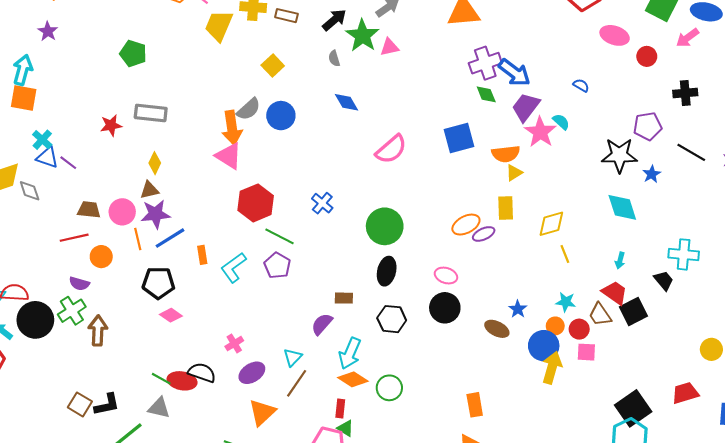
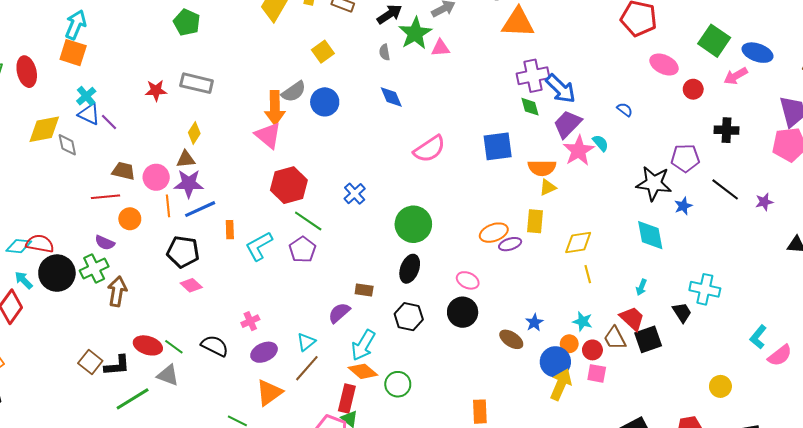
red ellipse: (182, 381) -> (148, 345), moved
red rectangle: (340, 408) -> (347, 398), size x1.5

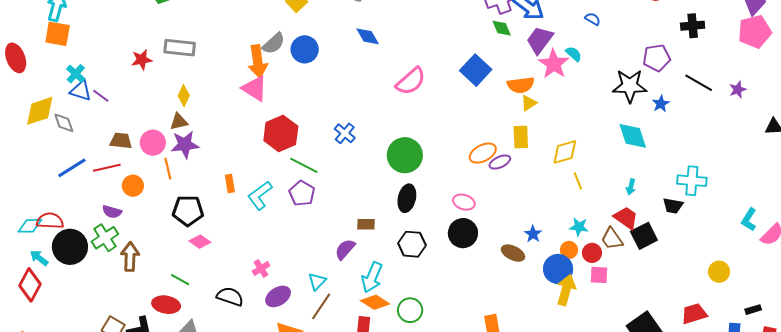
blue square: (498, 146) -> (476, 70), turned -32
blue line: (200, 209) -> (72, 168), moved
black trapezoid: (682, 312) -> (673, 206), turned 140
green line: (174, 347) -> (180, 280), moved

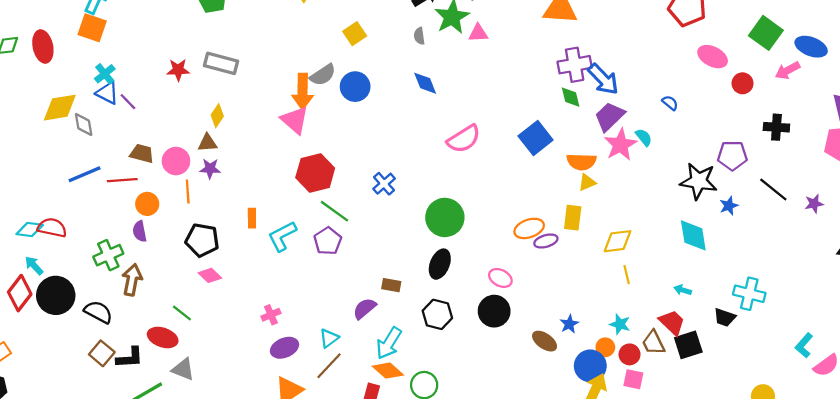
purple star: (185, 145) -> (210, 169), size x0.7
cyan arrow: (631, 187) -> (683, 290), turned 84
purple semicircle: (112, 212) -> (140, 231), moved, turned 54
black circle: (70, 247) -> (56, 295), moved
black semicircle: (230, 297) -> (98, 312), moved

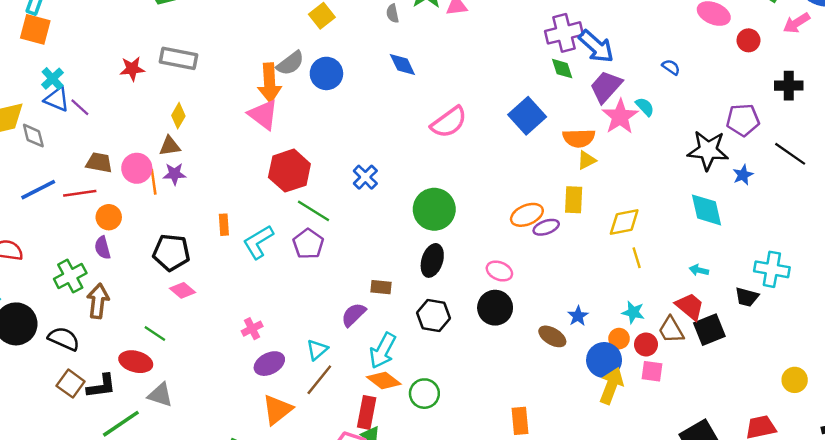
orange line: (188, 192) -> (154, 182), moved

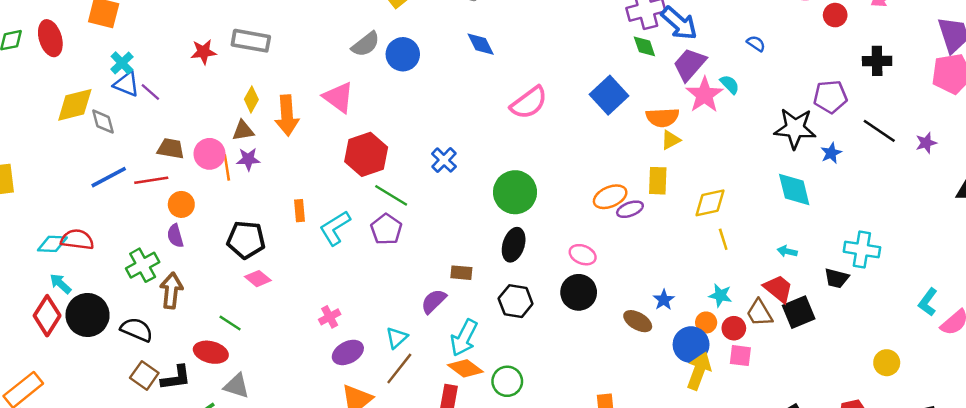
orange arrow: (270, 83) -> (287, 116), moved

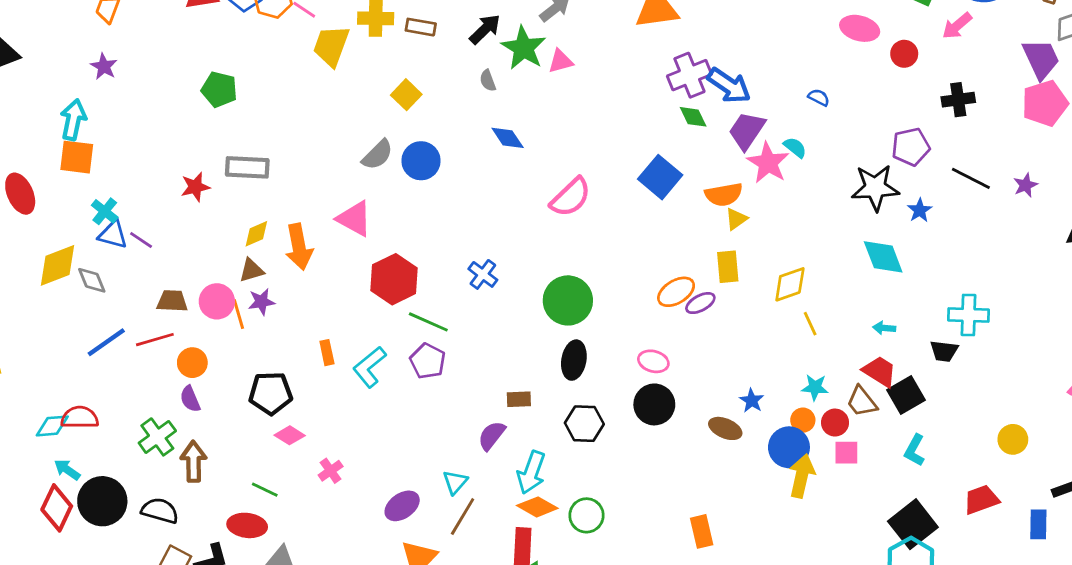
yellow diamond: (251, 99) -> (256, 234), turned 45
cyan L-shape: (928, 302) -> (915, 450), moved
pink cross: (330, 317) -> (331, 471), moved

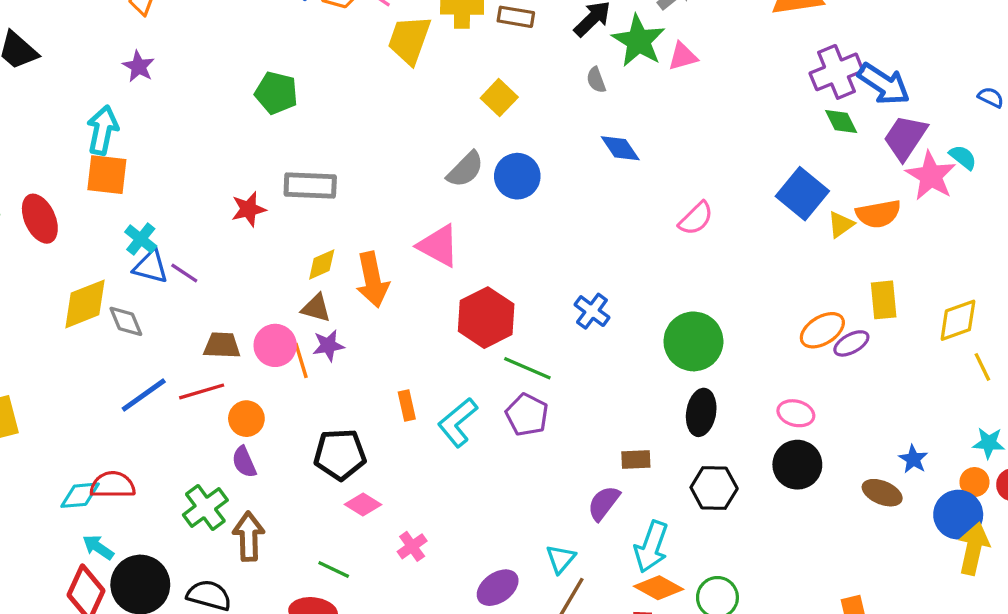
pink semicircle: (571, 197) -> (696, 218), size x0.7
yellow triangle: (736, 219) -> (841, 224), moved
brown triangle: (251, 270) -> (316, 308), turned 32

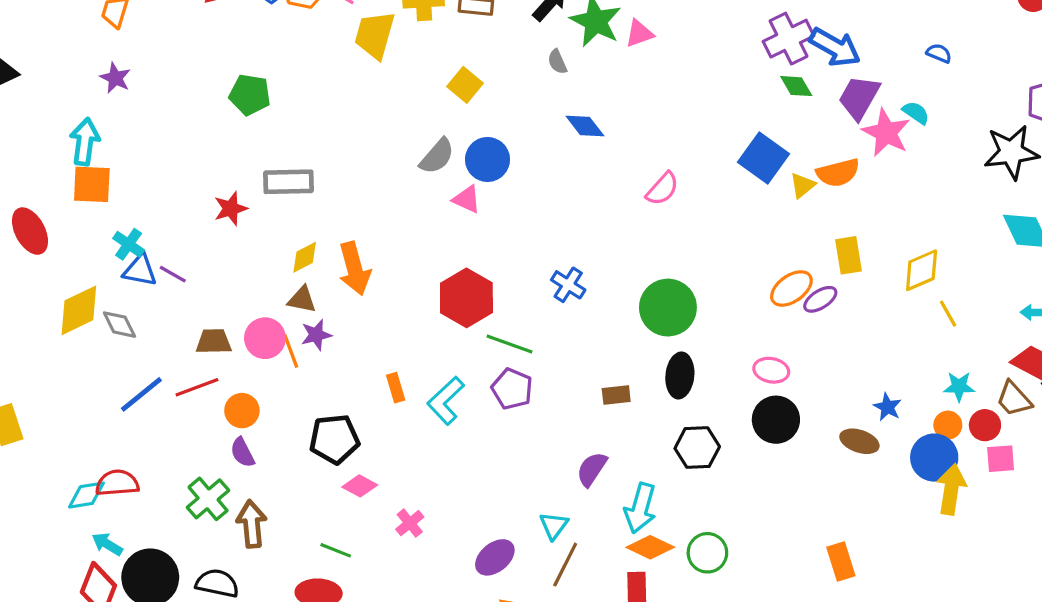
pink triangle: (438, 246) -> (467, 199), moved, size x0.7
brown rectangle: (636, 460) -> (616, 395), moved

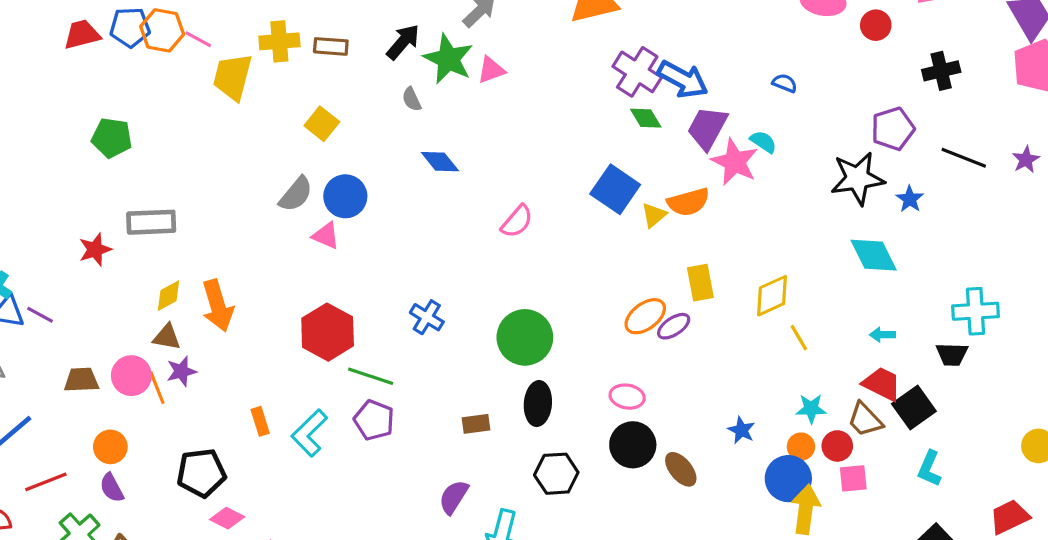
purple cross: (789, 39) -> (637, 72), turned -30
red line: (197, 387) -> (46, 482), moved
brown ellipse: (859, 441) -> (681, 469), moved, turned 33

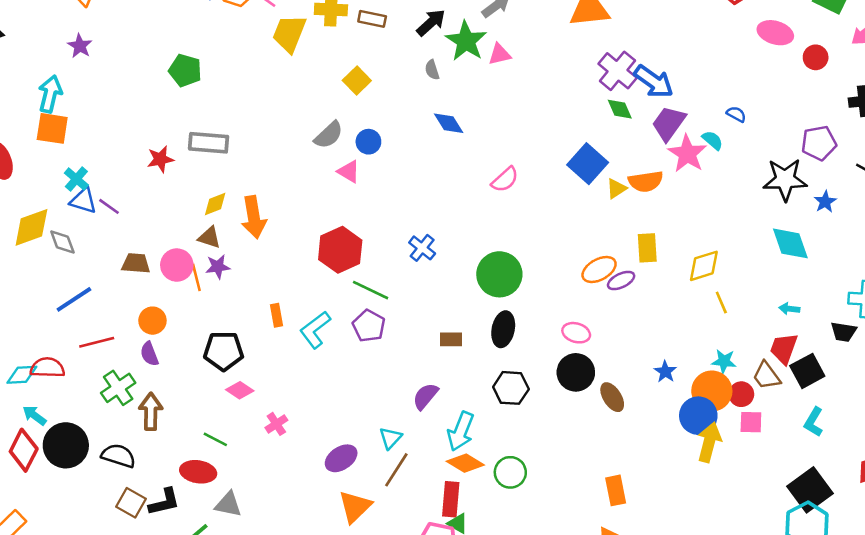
blue semicircle: (785, 83) -> (736, 114), moved
blue circle: (345, 196) -> (368, 142), size x0.7
red trapezoid: (882, 384) -> (784, 348), turned -104
orange circle: (801, 447) -> (712, 391), size x1.8

